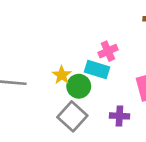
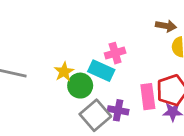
gray square: (72, 116) -> (95, 115), moved
purple cross: (119, 116) -> (118, 110), moved

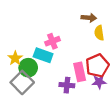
purple cross: (118, 110) -> (67, 85), moved
gray square: (95, 115) -> (22, 82), moved

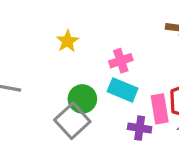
cyan rectangle: (43, 55) -> (123, 90), moved
yellow star: (15, 58) -> (67, 41), moved

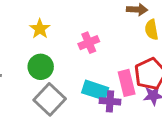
cyan rectangle: (123, 90) -> (95, 90), moved
green circle: (82, 99) -> (41, 67), moved

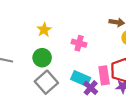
pink cross: (89, 43) -> (79, 43), turned 32
purple cross: (110, 101) -> (91, 88), turned 32

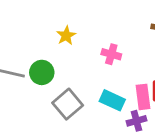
green circle: (42, 58) -> (42, 72), moved
purple cross: (91, 88) -> (136, 121), moved, turned 32

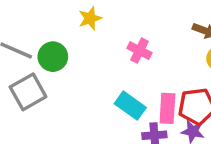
gray square: (68, 104) -> (28, 92), moved

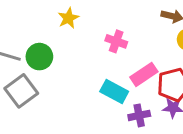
pink rectangle: (167, 108) -> (144, 74), moved, turned 60

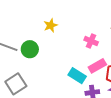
pink cross: (116, 41) -> (91, 41), moved
gray square: (21, 91) -> (16, 84), moved

